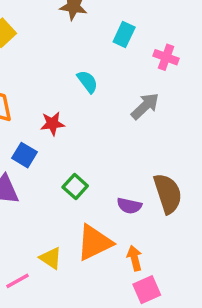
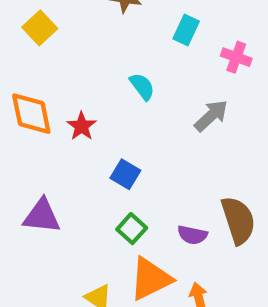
red star: (52, 124) -> (82, 126), moved, turned -30
blue square: (24, 155) -> (125, 174), moved
green square: (75, 187) -> (132, 229), moved

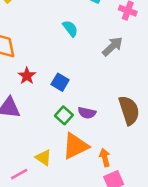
red star: (82, 126) -> (27, 76), moved
purple semicircle: (192, 235) -> (87, 113), moved

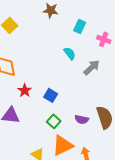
cyan semicircle: (70, 29) -> (70, 53), moved
purple semicircle: (87, 113) -> (82, 119), moved

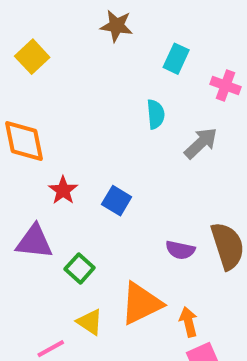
cyan semicircle: (70, 53) -> (156, 114), turned 32
green square: (54, 121) -> (80, 268), moved

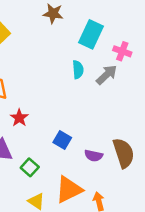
cyan rectangle: (176, 59) -> (91, 34), size x1.5
gray arrow: (201, 143) -> (107, 75), moved
blue square: (117, 201) -> (62, 140), moved

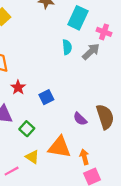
blue square: (62, 140) -> (46, 97), moved, turned 32
purple semicircle: (94, 156) -> (80, 119), turned 32
orange triangle: (69, 190) -> (59, 147), turned 35

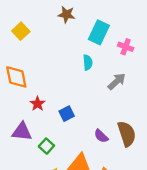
gray arrow: (91, 52) -> (117, 81), moved

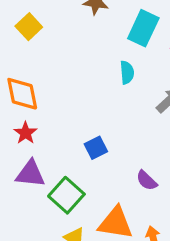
red star: (38, 104) -> (25, 133), moved
green square: (46, 146) -> (66, 195), size x1.5

